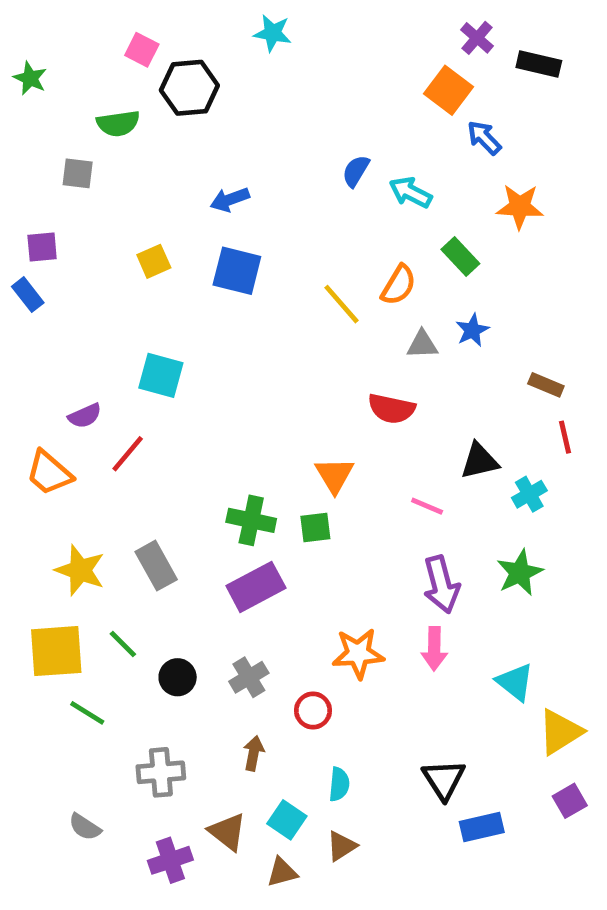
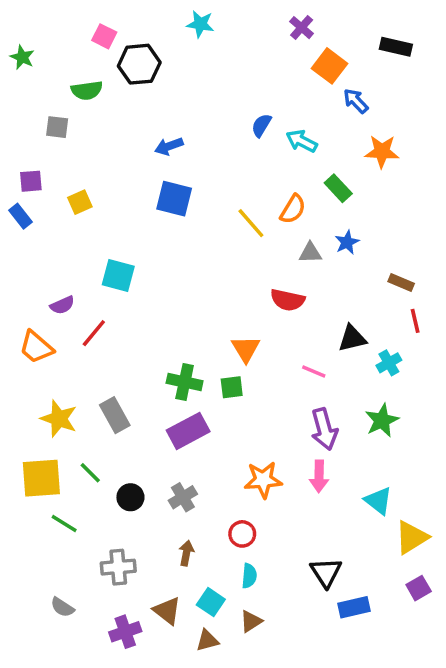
purple cross: (477, 38) -> (302, 28), moved
yellow square: (154, 261) -> (80, 202), moved
red circle: (313, 711) -> (242, 534), moved

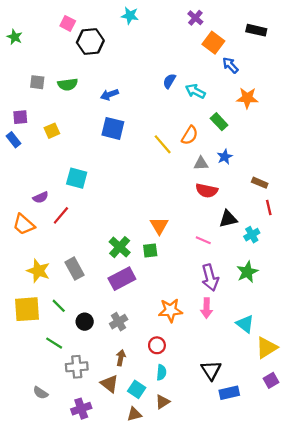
green semicircle: (87, 90) -> (68, 84), moved
red semicircle: (288, 300) -> (207, 191), moved
green cross: (185, 382) -> (120, 247), turned 30
green line: (64, 523) -> (54, 343), moved
brown triangle: (167, 611) -> (109, 384), moved

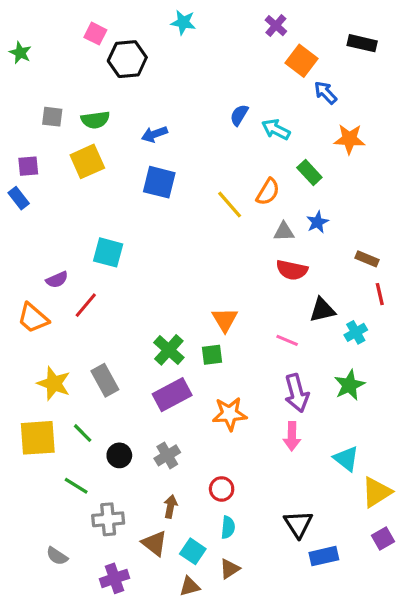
yellow square: (52, 131) -> (87, 161), moved, size x1.5
orange star: (170, 310) -> (230, 414), moved

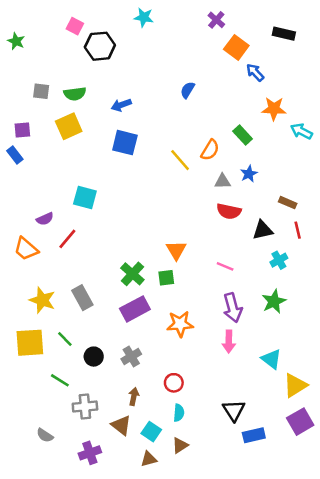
cyan arrow: (276, 129) -> (301, 131), moved
black triangle: (322, 310) -> (263, 230), moved
purple square: (383, 538) -> (300, 422), size x1.5

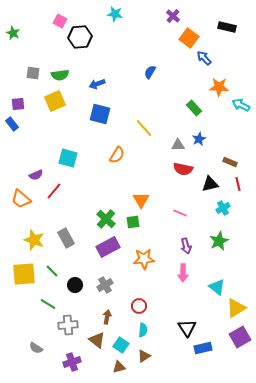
orange semicircle: (210, 150) -> (117, 155), moved
purple arrow: (233, 308) -> (186, 246), size x0.7

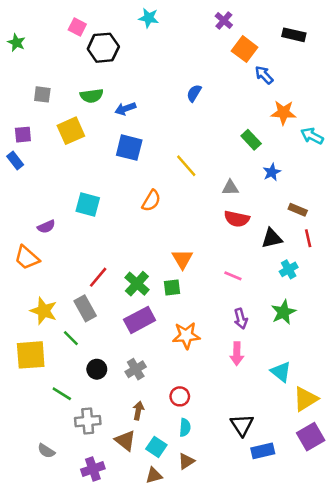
green semicircle: (60, 75) -> (92, 96), moved
blue star: (199, 139) -> (272, 172), moved
red line: (54, 191) -> (98, 277), moved
green line: (52, 271) -> (71, 338), moved

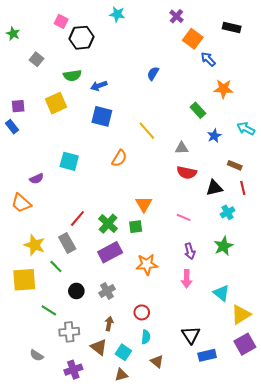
gray square: (42, 94) -> (37, 59), moved, turned 32
cyan arrow: (312, 136) -> (246, 129), moved
brown triangle: (186, 461) -> (157, 361), moved, turned -48

